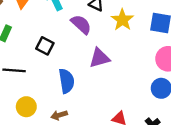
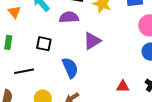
purple semicircle: (81, 24) -> (69, 17), turned -30

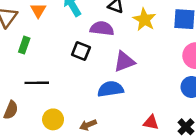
black square: (44, 44) -> (81, 51), moved
blue semicircle: (70, 68) -> (110, 89), moved, turned -85

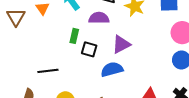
green rectangle: (24, 45) -> (74, 36), moved
black square: (81, 51) -> (89, 49), moved

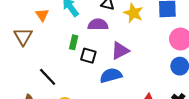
brown triangle: (16, 17) -> (23, 36), moved
black line: (48, 71) -> (48, 77), turned 54

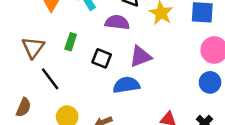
brown triangle: (23, 36) -> (33, 47), moved
green rectangle: (74, 42) -> (71, 42), moved

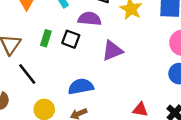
black square: (102, 58) -> (71, 39), moved
blue semicircle: (126, 85) -> (81, 86), moved

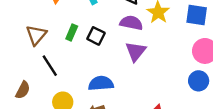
purple semicircle: (90, 19) -> (131, 23), moved
purple triangle: (112, 51) -> (136, 51), turned -35

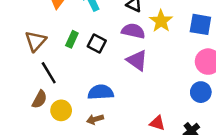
purple triangle: (136, 51) -> (137, 60), turned -35
brown semicircle: (23, 90) -> (40, 99), moved

